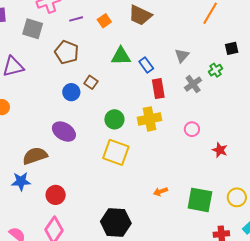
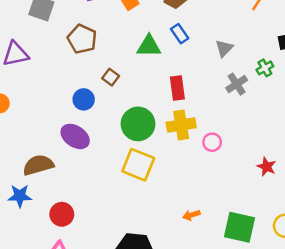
blue rectangle: (146, 65) -> (180, 34), moved
red rectangle: (158, 89) -> (177, 88), moved
blue circle: (71, 92) -> (84, 99), moved
green circle: (114, 119) -> (138, 124), size x1.4
pink circle: (192, 129) -> (212, 142), moved

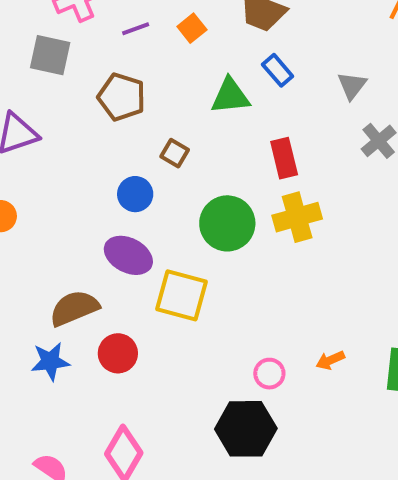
pink circle: (212, 142) -> (269, 374), moved
yellow square: (138, 165) -> (182, 295), moved
red circle: (62, 214) -> (118, 353), moved

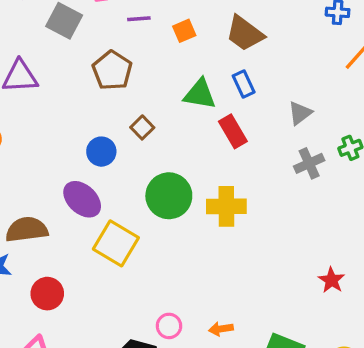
red rectangle: (284, 158) -> (233, 131), moved, turned -32
red circle: (118, 353) -> (47, 294), moved

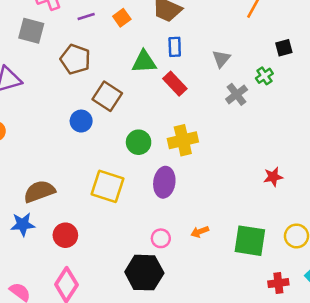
blue rectangle: (244, 84) -> (175, 47), turned 36
brown square: (142, 127) -> (107, 96), size x1.6
green circle: (169, 196) -> (139, 142), size x0.7
purple ellipse: (82, 199) -> (164, 182), moved, turned 68
red star: (332, 280) -> (273, 177), turned -30

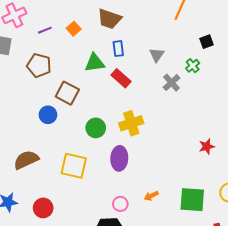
brown semicircle: (39, 191) -> (26, 160), moved

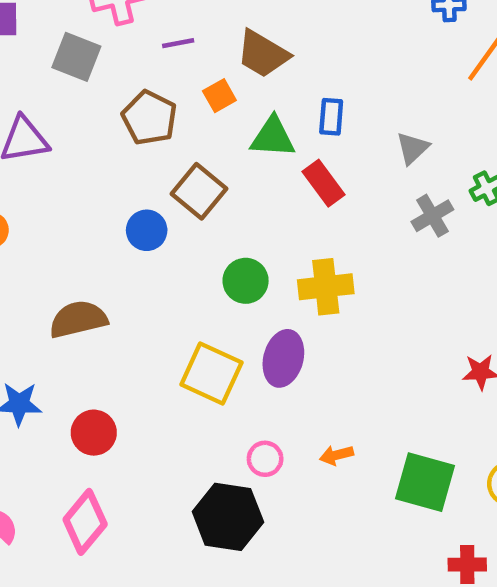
brown trapezoid: (109, 19) -> (263, 54), moved
orange square: (74, 29) -> (219, 96), moved
yellow square: (74, 166) -> (211, 374), moved

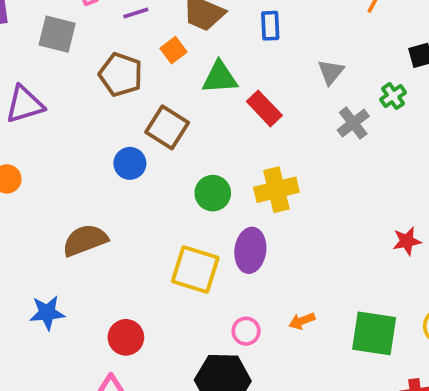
blue rectangle: (331, 117) -> (270, 26), moved
red circle: (94, 433) -> (126, 337), moved

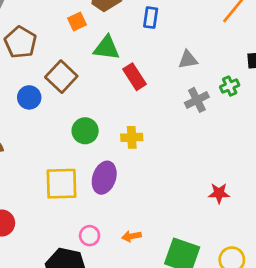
gray triangle: (331, 72) -> (188, 60), turned 30
brown pentagon: (121, 75) -> (20, 42), moved
yellow cross: (276, 190) -> (132, 137), size x0.7
yellow square: (195, 269) -> (62, 184), turned -30

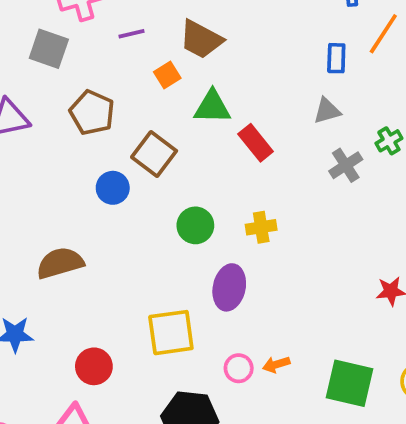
blue rectangle: (151, 18) -> (336, 58), moved
yellow square: (62, 184) -> (171, 333), moved
pink circle: (90, 236) -> (239, 368), moved

